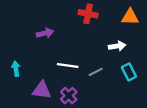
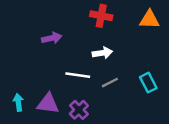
white arrow: (117, 46) -> (102, 53), moved
cyan arrow: (16, 69) -> (18, 102), moved

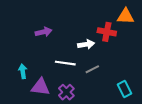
red cross: (101, 16) -> (107, 32), moved
cyan rectangle: (148, 83) -> (124, 89), moved
cyan arrow: (18, 102) -> (23, 71), moved

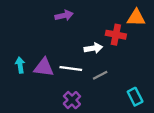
purple arrow: (43, 32) -> (64, 16), moved
cyan arrow: (23, 71) -> (20, 65), moved
purple triangle: (40, 87) -> (44, 67), moved

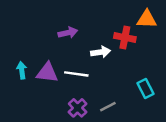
purple arrow: (64, 16) -> (68, 33), moved
gray line: (100, 75) -> (108, 107), moved
cyan rectangle: (135, 97) -> (146, 88), moved

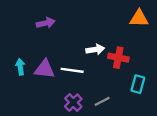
purple arrow: (68, 33) -> (46, 23), moved
red cross: (125, 37) -> (118, 58), moved
cyan rectangle: (146, 88) -> (138, 84), turned 42

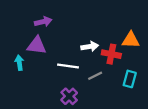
orange triangle: (139, 18) -> (131, 40), moved
purple triangle: (44, 69) -> (37, 45), moved
gray line: (102, 101) -> (95, 76), moved

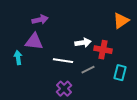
orange triangle: (131, 40) -> (121, 21), moved, turned -36

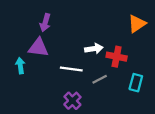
purple arrow: (40, 20) -> (45, 23), turned 119

